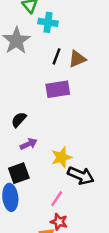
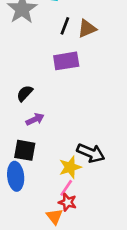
yellow star: (61, 157) -> (70, 167), moved
black square: (19, 173) -> (25, 150), turned 30
pink line: (57, 199) -> (66, 188), moved

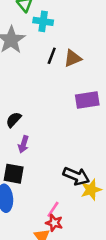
purple rectangle: (66, 61) -> (87, 100), moved
purple arrow: (35, 119) -> (23, 144), turned 133
yellow star: (70, 167) -> (91, 190), moved

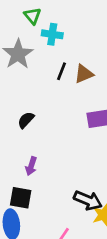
black semicircle: (14, 120) -> (26, 120), moved

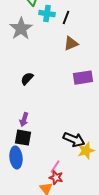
black line: (61, 71) -> (66, 18), moved
purple arrow: (31, 166) -> (24, 120), moved

